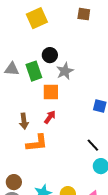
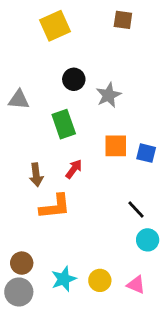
green rectangle: (34, 71) -> (64, 124), moved
gray star: (65, 71) -> (109, 95), moved
orange square: (51, 92) -> (116, 146), moved

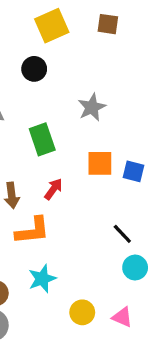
yellow square: (55, 26) -> (52, 26), moved
black circle: (74, 79) -> (34, 69), moved
cyan star: (64, 279) -> (42, 279), moved

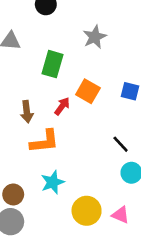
green rectangle: (42, 139) -> (53, 64), turned 35
orange square: (100, 163) -> (88, 91), moved, turned 30
yellow circle: (82, 312) -> (87, 211), size x1.4

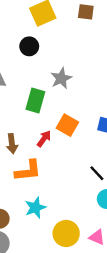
gray star: (95, 37) -> (61, 78), moved

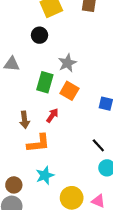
orange square: (67, 125) -> (69, 91), moved

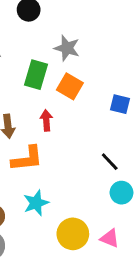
gray star: (67, 63) -> (67, 48), turned -30
red arrow: (52, 115) -> (46, 120), turned -40

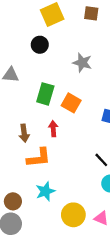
gray star: (67, 48) -> (82, 63), moved

